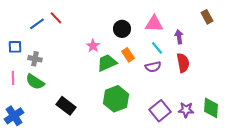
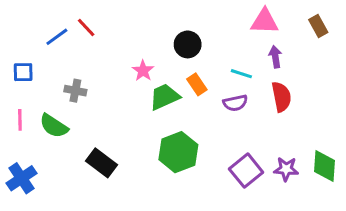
pink triangle: (154, 24) -> (264, 21), moved
cyan line: (157, 48) -> (241, 74), turned -32
gray cross: (35, 59) -> (75, 91), moved

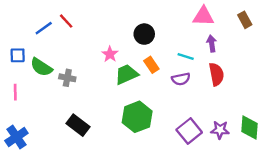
gray cross: (75, 91) -> (67, 78), moved
green semicircle: (54, 126) -> (41, 67), moved

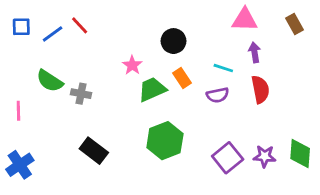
blue square: (18, 55) -> (21, 27), moved

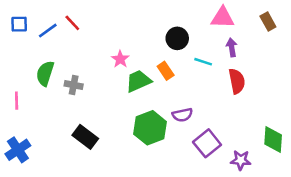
black circle: (174, 41) -> (177, 38), moved
green semicircle: (50, 81) -> (45, 73), turned 75
purple semicircle: (218, 95) -> (182, 115), moved
purple star: (265, 156) -> (241, 160), moved

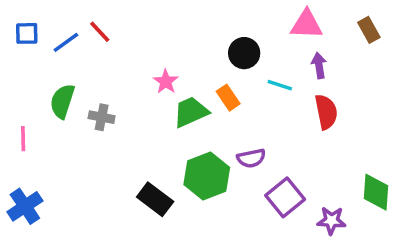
black rectangle: (85, 137) -> (155, 199), moved

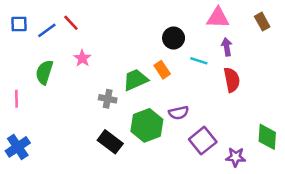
pink star: (166, 82) -> (82, 58), moved
gray cross: (102, 117) -> (108, 99), moved

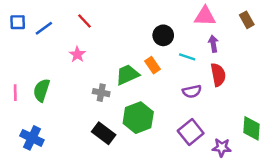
red line: (71, 23) -> (84, 21), moved
green semicircle: (44, 72) -> (42, 90), moved
purple semicircle: (179, 113) -> (192, 91), moved
blue cross: (18, 147) -> (32, 138), moved, turned -30

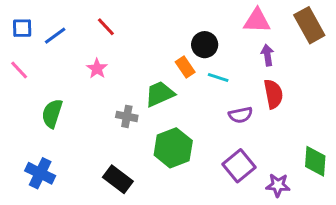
brown rectangle: (247, 20) -> (309, 25), size x1.6
cyan line: (187, 57) -> (218, 78), moved
orange rectangle: (152, 65) -> (185, 67), moved
pink line: (15, 93) -> (19, 70), moved, turned -42
black rectangle: (104, 133) -> (118, 179), moved

